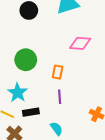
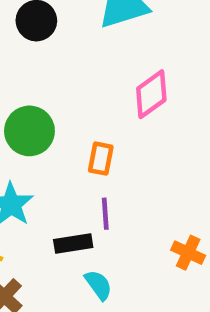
pink diamond: (80, 43) -> (151, 94), turned -40
black rectangle: (31, 112) -> (73, 244), moved

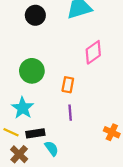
black rectangle: (73, 244) -> (35, 133), moved
cyan semicircle: (98, 285) -> (52, 148), moved

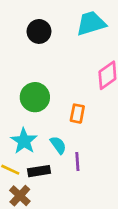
purple line: (70, 113) -> (77, 161), moved
cyan semicircle: (52, 148) -> (58, 145), moved

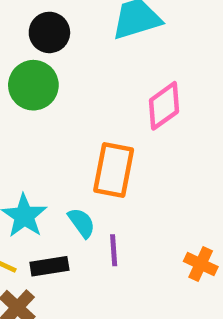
green circle: (35, 97) -> (33, 85), moved
orange rectangle: (77, 114) -> (114, 170), size x1.6

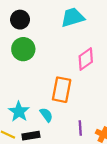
black circle: (49, 32) -> (20, 20), moved
purple line: (114, 250) -> (80, 128), moved

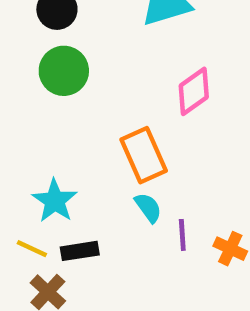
orange rectangle: (62, 90) -> (144, 155), turned -35
cyan semicircle: (46, 115) -> (148, 208), moved

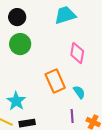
pink diamond: (194, 91) -> (77, 53), turned -45
cyan semicircle: (148, 208) -> (79, 92), moved

